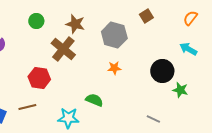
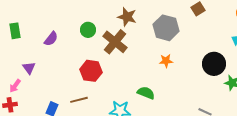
green circle: (36, 21) -> (88, 30), moved

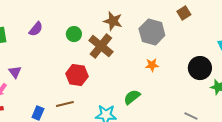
purple semicircle: (51, 39) -> (36, 29), moved
green semicircle: (146, 93) -> (132, 97), turned -60

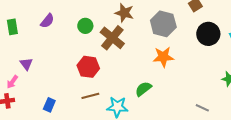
orange star: (152, 65) -> (163, 57), size x1.5
black circle: (200, 68) -> (208, 34), moved
brown line: (65, 104) -> (90, 96), moved

